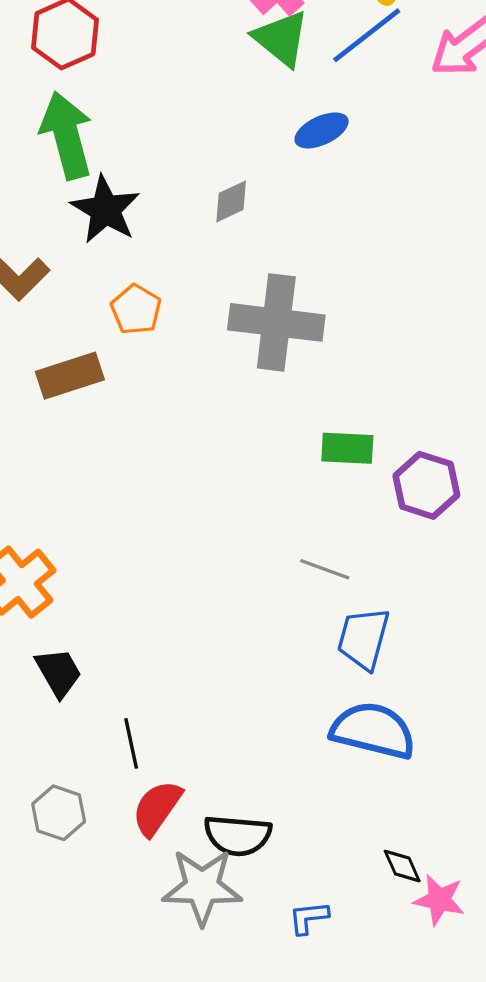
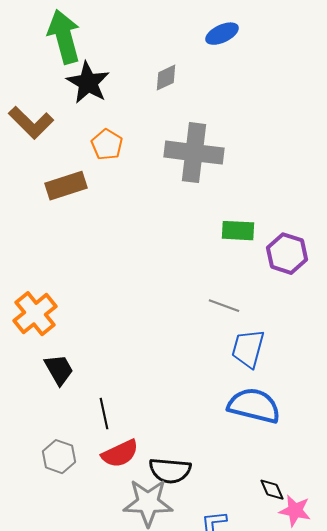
red semicircle: (157, 808) -> (120, 454), turned -150

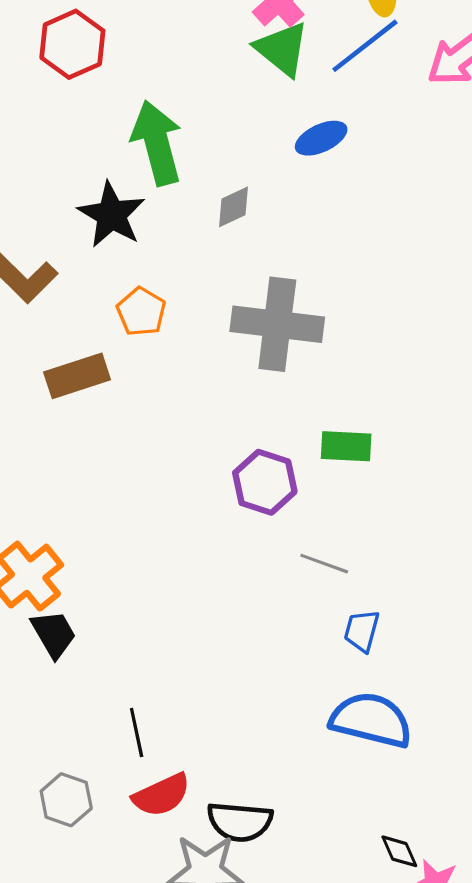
green arrow: (64, 37) -> (157, 143), moved
purple hexagon: (287, 254) -> (265, 482), moved
blue trapezoid: (248, 349) -> (362, 631), size x0.7
black trapezoid: (59, 370) -> (54, 634), moved

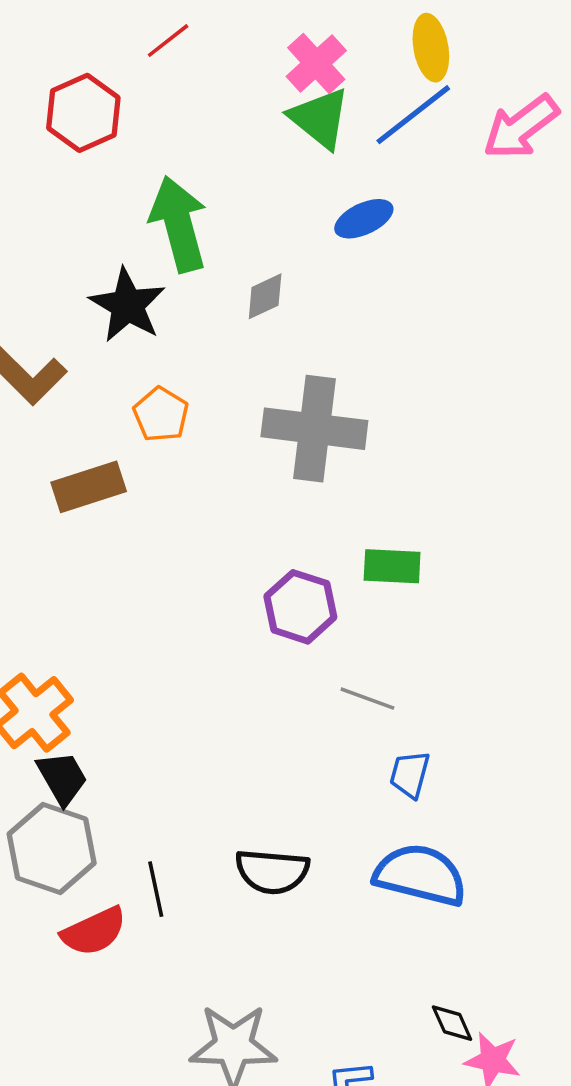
red semicircle: (162, 795) -> (94, 931), moved
gray hexagon: (66, 800) -> (52, 848), moved, size x1.5
black semicircle: (240, 822) -> (272, 871), moved

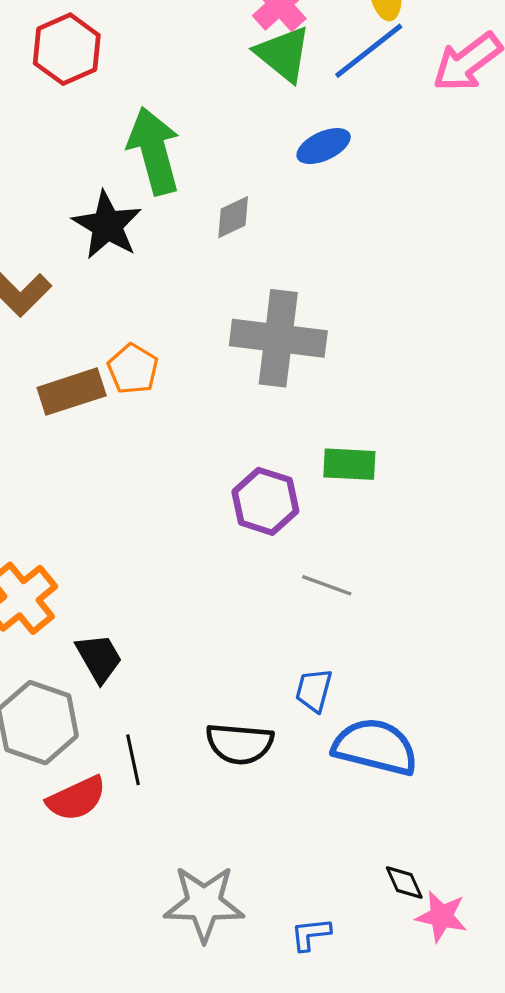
orange pentagon: (161, 415) -> (133, 369), moved
blue trapezoid: (410, 774) -> (314, 690), moved
black trapezoid: (62, 778) -> (99, 658), moved

